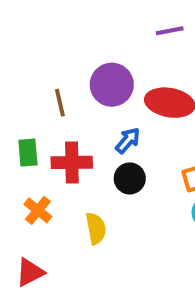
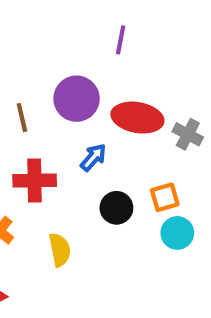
purple line: (170, 31) -> (121, 40), moved, turned -68
black circle: (130, 178) -> (116, 208), moved

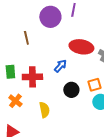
purple circle: (77, 99) -> (50, 17), moved
brown line: (22, 118) -> (26, 38), moved

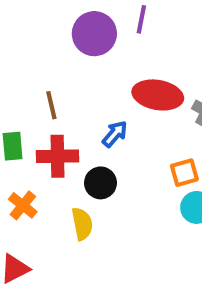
brown line: (26, 38) -> (51, 105), moved
black circle: (71, 90) -> (101, 183), moved

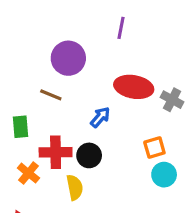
purple circle: (94, 34) -> (68, 58), moved
brown line: (51, 105) -> (51, 95), turned -55
red cross: (58, 156) -> (56, 152), moved

